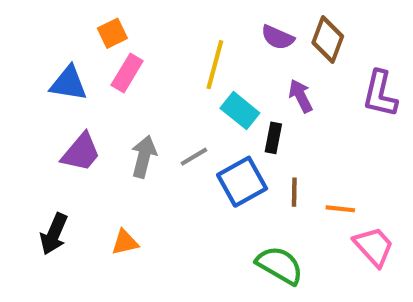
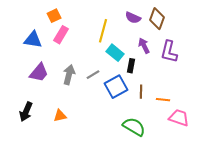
purple L-shape: (380, 94) -> (169, 52), moved
pink trapezoid: (374, 246) -> (179, 118), turned -30

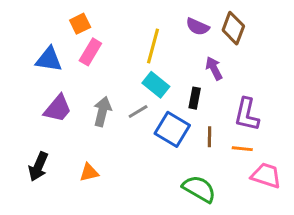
purple L-shape: (169, 52) -> (247, 114), moved
cyan rectangle: (115, 53) -> (156, 85), moved
blue square: (116, 87) -> (172, 129), turned -30

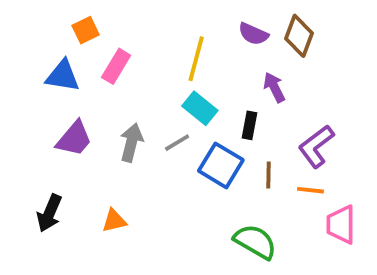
orange square: (80, 24) -> (86, 30), moved
purple L-shape: (247, 114) -> (316, 146), turned 40
pink trapezoid: (266, 175) -> (341, 225), turned -108

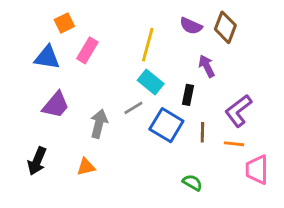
gray arrow: (131, 143) -> (99, 124), moved
green semicircle: (255, 242) -> (192, 183), size x0.6

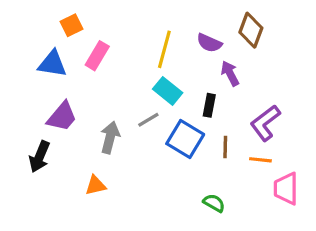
purple semicircle: (191, 26) -> (209, 43), moved
black arrow: (37, 161) -> (40, 157), moved

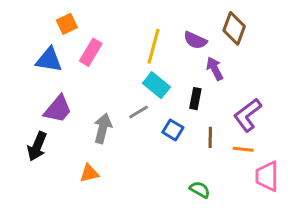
blue square: (185, 139) -> (173, 130), size x0.6

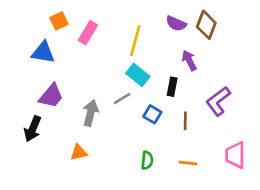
purple semicircle: (195, 40) -> (176, 24), moved
pink rectangle: (91, 52) -> (88, 33), moved
orange line: (243, 149) -> (188, 163), moved
green semicircle: (200, 190) -> (147, 160), moved, turned 66

